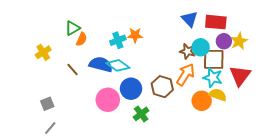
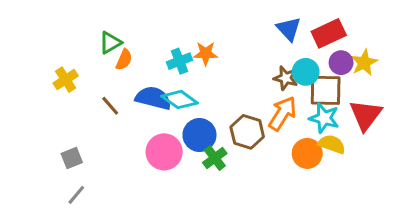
red rectangle: (216, 22) -> (329, 33), turned -30
green cross: (141, 114) -> (215, 158), moved

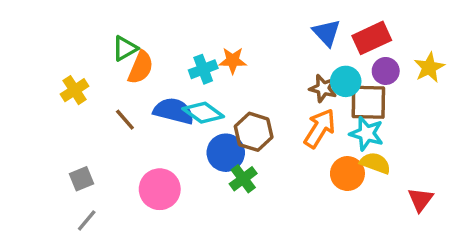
orange semicircle: (124, 60) -> (141, 67), size x1.4
yellow star: (364, 63) -> (429, 67), moved
red triangle: (366, 115) -> (420, 200), moved, size x0.7
brown hexagon: (247, 132) -> (254, 132), moved
pink circle: (164, 152) -> (160, 189), moved

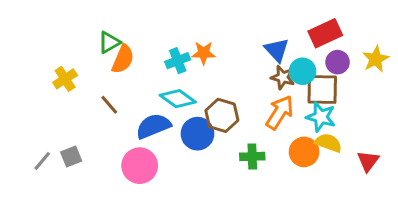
blue triangle: (327, 33) -> (277, 50), moved
blue semicircle: (174, 111) -> (153, 126), moved, turned -36
green cross: (243, 179) -> (252, 156), moved, turned 35
red triangle: (420, 200) -> (368, 161), moved
gray line: (87, 220) -> (42, 161), moved

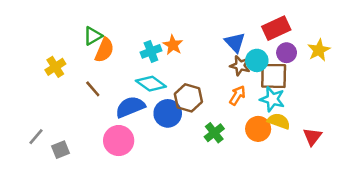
orange star: (204, 53) -> (173, 45), turned 30
orange arrow: (280, 112) -> (237, 95), size x0.7
gray square: (71, 156) -> (61, 150), moved
green cross: (252, 156) -> (214, 133), turned -36

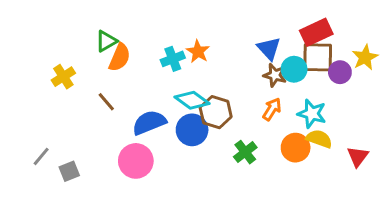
purple circle: (287, 53) -> (340, 72), moved
brown square: (274, 76) -> (318, 57), moved
cyan diamond: (151, 84) -> (192, 100), moved

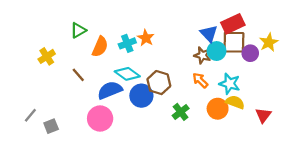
blue triangle: (269, 49) -> (209, 34), moved
orange semicircle: (120, 57) -> (100, 47), moved
cyan diamond: (192, 100) -> (127, 74), moved
orange arrow: (272, 109) -> (200, 80), turned -77

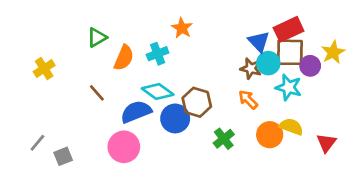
orange star: (146, 38) -> (182, 28), moved
yellow cross: (47, 56) -> (44, 69), moved
cyan star: (230, 84) -> (289, 87), moved

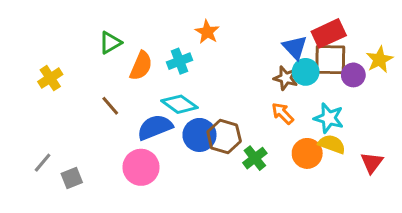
cyan star: (289, 87) -> (329, 118), moved
brown hexagon: (197, 102) -> (224, 136), moved

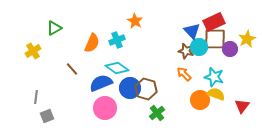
green triangle: (110, 43) -> (54, 28), moved
green cross: (255, 158) -> (157, 113), moved
gray line: (43, 163) -> (36, 97), moved, turned -32
pink circle: (141, 167) -> (105, 108), moved

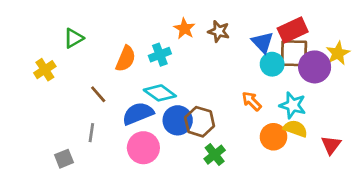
purple circle: (230, 49) -> (315, 67), size x1.5
brown star: (186, 51) -> (219, 31), moved
gray line: (36, 97) -> (91, 133), moved

